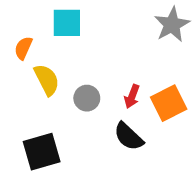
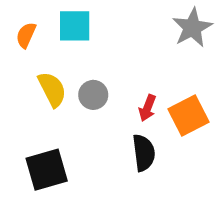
orange semicircle: (23, 48) -> (26, 35), moved
gray circle: (87, 98) -> (93, 95), moved
black semicircle: (129, 137) -> (144, 153), turned -140

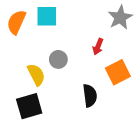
orange semicircle: (26, 35) -> (16, 22), size x1.5
yellow semicircle: (52, 89) -> (36, 75), moved
red arrow: (147, 108) -> (98, 47), moved

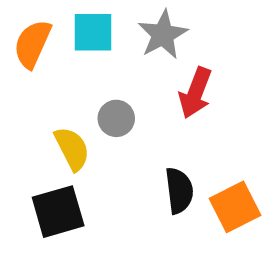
gray star: (120, 17) -> (163, 35), moved
red arrow: (98, 47) -> (195, 93), size x1.5
orange square: (118, 72) -> (235, 207), moved

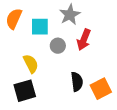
cyan square: (93, 32) -> (40, 27), moved
gray circle: (116, 118) -> (58, 46), moved

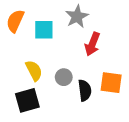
gray circle: (58, 46) -> (64, 77), moved
orange square: (101, 89) -> (111, 83), moved, turned 35

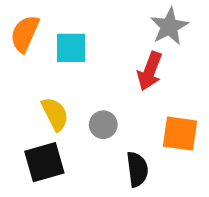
gray star: (77, 17) -> (169, 26), moved
black semicircle: (85, 90) -> (137, 169), moved

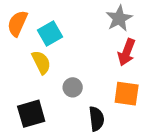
cyan square: (71, 48) -> (50, 33), turned -30
red arrow: (150, 71) -> (127, 52), moved
yellow semicircle: (55, 114) -> (41, 62), moved

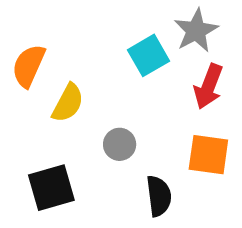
orange semicircle: (17, 23) -> (29, 66), moved
cyan square: (50, 33) -> (148, 55), moved
yellow semicircle: (41, 62) -> (68, 103), turned 55

